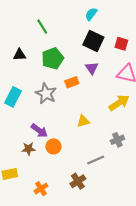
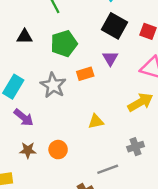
purple arrow: (39, 131) -> (24, 117), moved

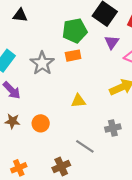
green pentagon: (64, 44) -> (75, 31), moved
purple triangle: (110, 58) -> (112, 42), moved
gray line: (108, 169) -> (85, 146), turned 48

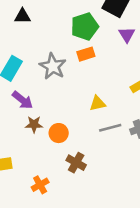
brown star: (12, 121) -> (34, 124), moved
gray line: (85, 146) -> (110, 128), moved, turned -42
brown cross: (61, 167) -> (76, 163), moved, turned -30

